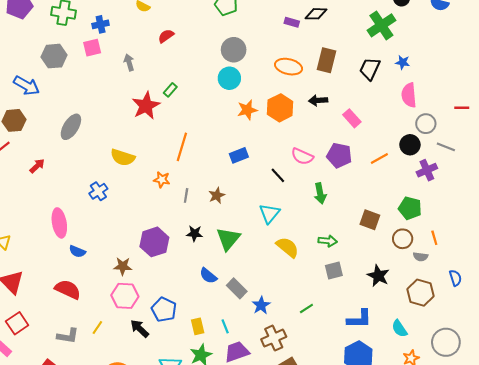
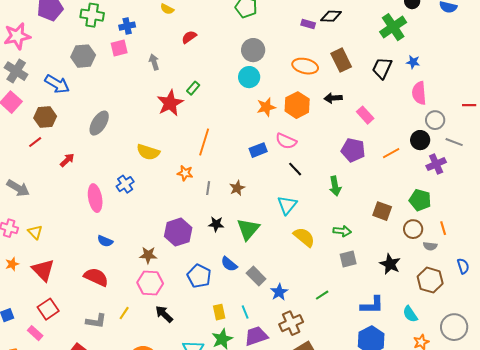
brown rectangle: (327, 60) -> (341, 60), turned -40
pink semicircle: (302, 156) -> (286, 141), moved
pink ellipse: (59, 223) -> (95, 198), moved
blue pentagon: (164, 310) -> (199, 276), moved

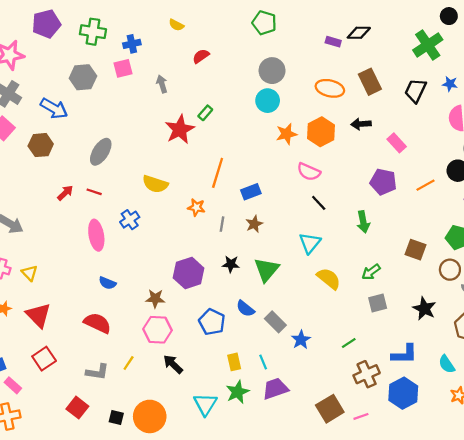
red line: (35, 142) -> (94, 192), moved, turned 56
blue rectangle: (258, 150) -> (251, 192), moved
green arrow: (342, 231) -> (371, 272), turned 138
brown cross: (291, 323) -> (367, 374), moved
pink rectangle: (35, 333) -> (13, 385), moved

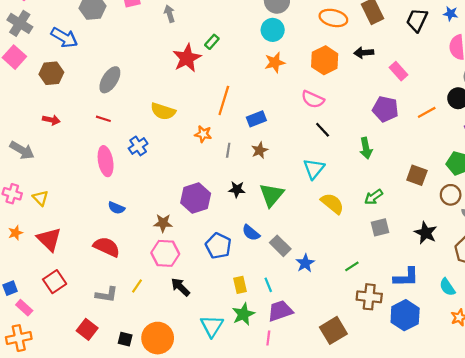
orange star: (286, 134) -> (275, 62), moved
red arrow: (65, 193) -> (51, 120), moved, turned 56
brown cross: (367, 374) -> (369, 297), turned 30
pink line: (361, 416) -> (268, 338), moved, turned -64

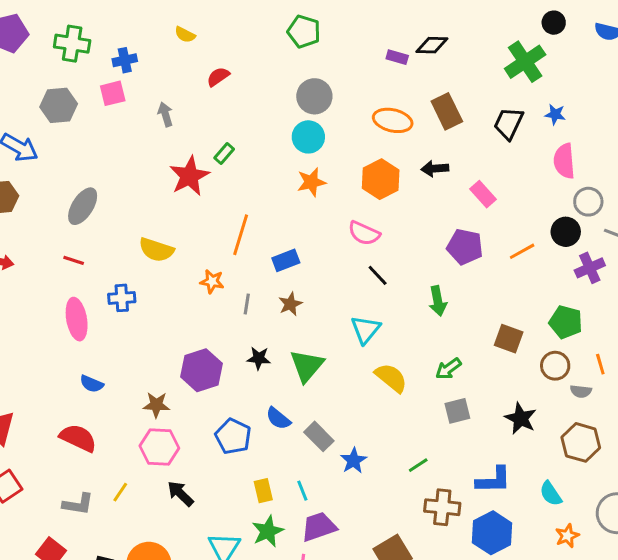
blue cross: (138, 146) -> (122, 298), turned 30

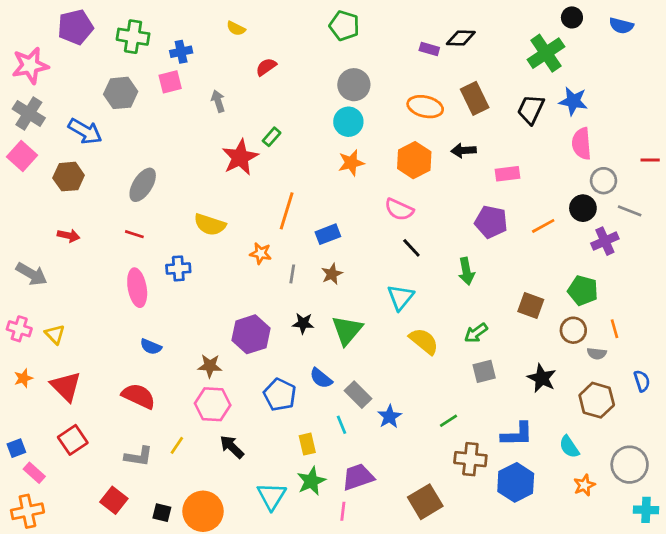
blue star: (555, 114) -> (573, 101), size x1.5
pink rectangle: (483, 194) -> (507, 174), turned -55
cyan line: (302, 491) -> (342, 425), moved

